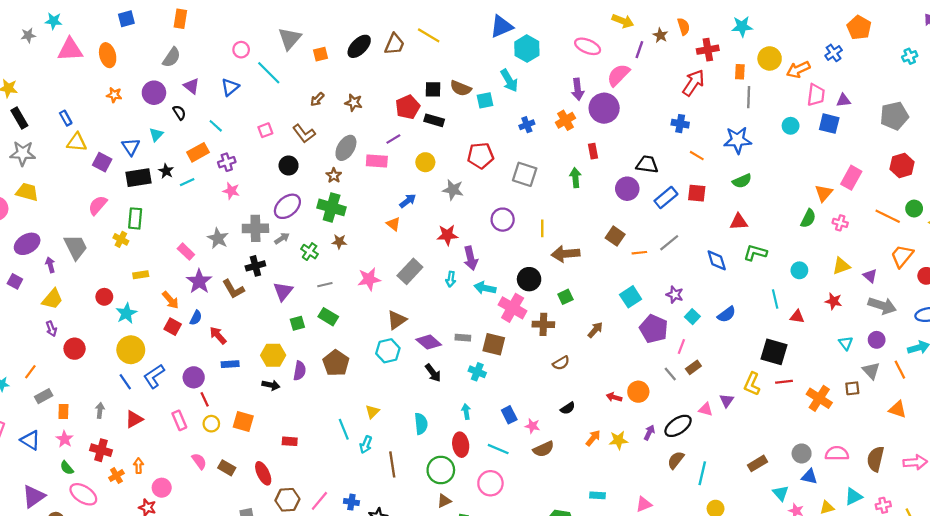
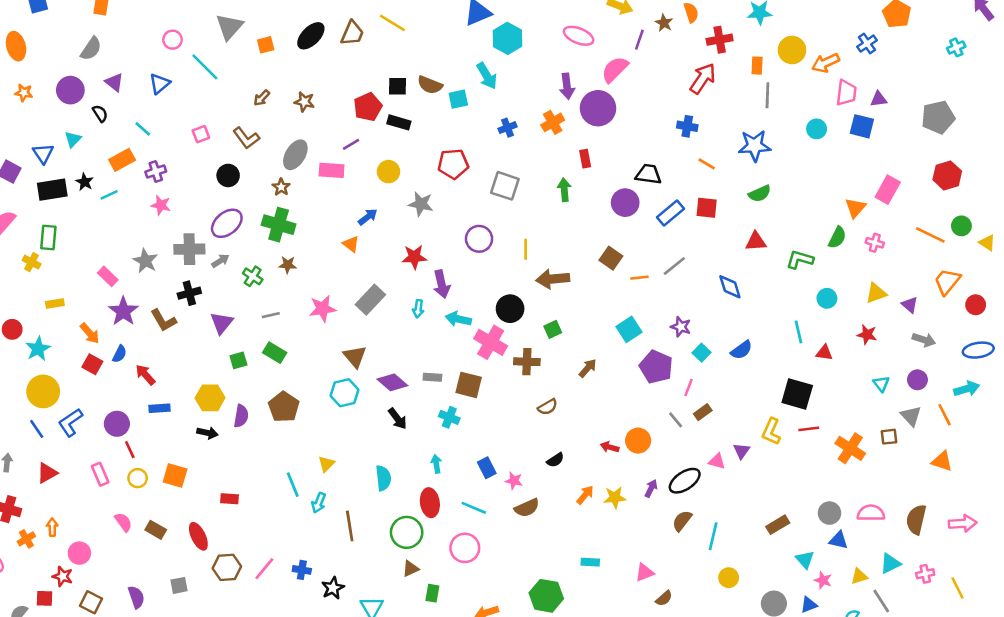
green L-shape: (755, 253) -> (800, 260), moved
gray arrow: (882, 306) -> (924, 340), size x0.7
brown triangle: (397, 320) -> (355, 357), turned -35

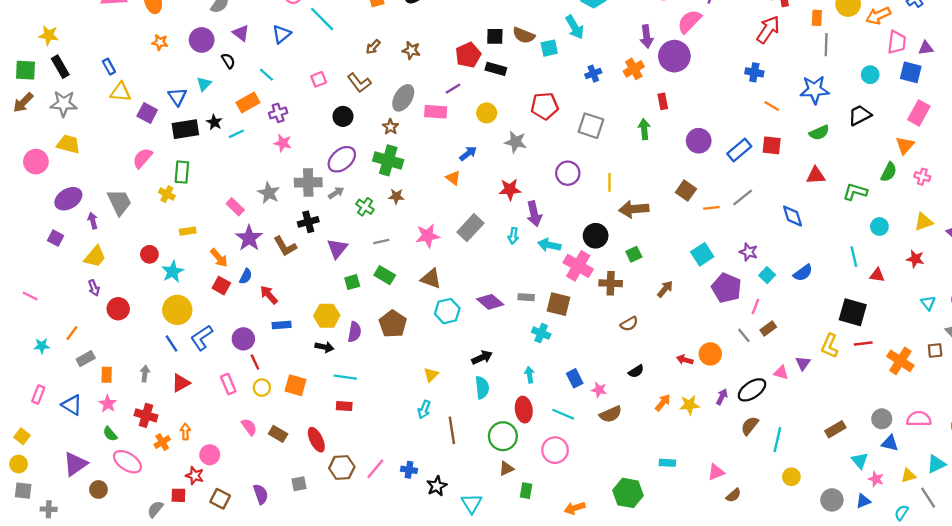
black trapezoid: (648, 174) -> (860, 115), moved, turned -35
pink rectangle: (888, 190) -> (919, 113), moved
brown triangle: (355, 357) -> (431, 279), moved, turned -30
black arrow: (398, 419) -> (482, 357), moved, turned -78
cyan line: (293, 485) -> (345, 377), moved, turned -60

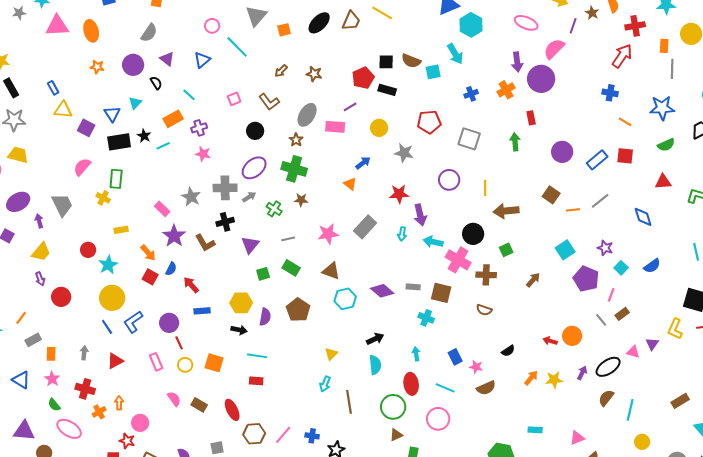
brown semicircle: (629, 324) -> (484, 310), moved, turned 49
purple triangle: (75, 464) -> (24, 431), turned 40

